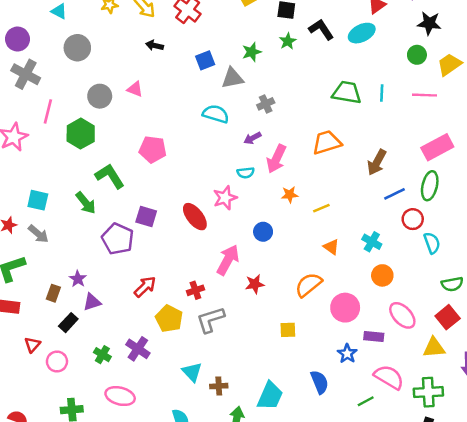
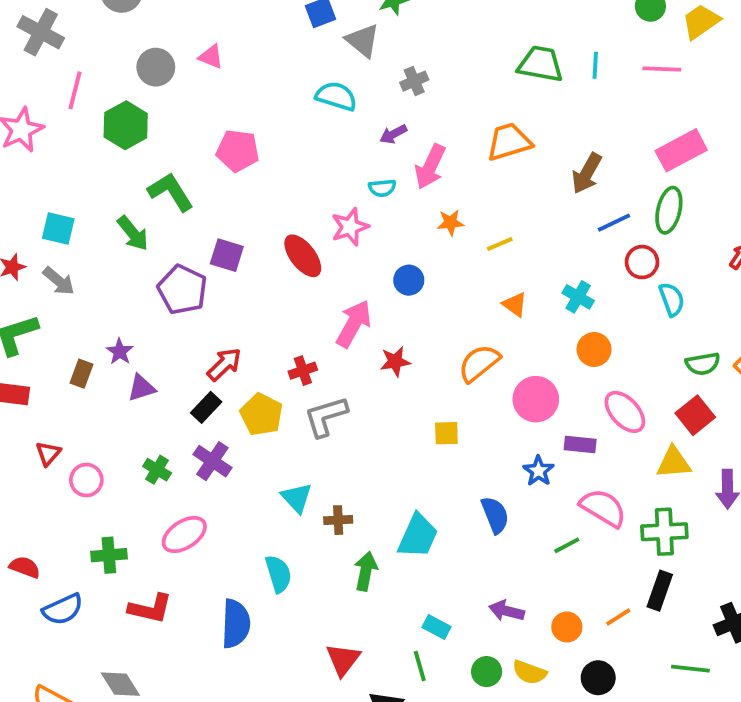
gray triangle: (232, 78) -> (363, 41), turned 50
black rectangle: (68, 323) -> (206, 407), moved
pink ellipse: (120, 396) -> (184, 534), turned -48

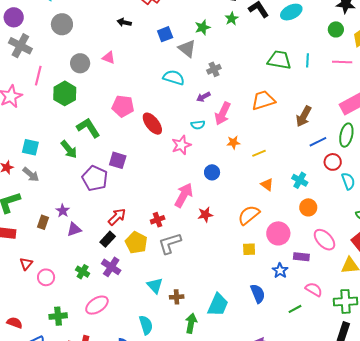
red ellipse: (303, 256) -> (152, 124), moved
yellow square: (446, 433) -> (249, 249), moved
pink semicircle: (603, 508) -> (314, 289), size x0.7

